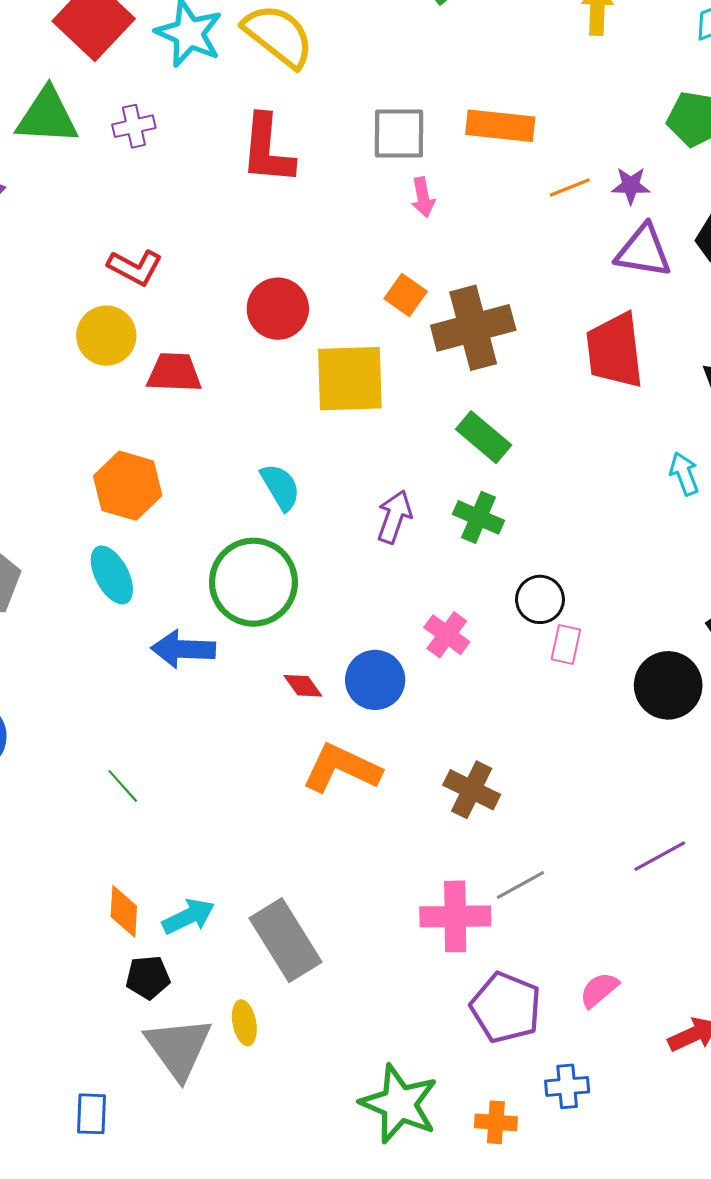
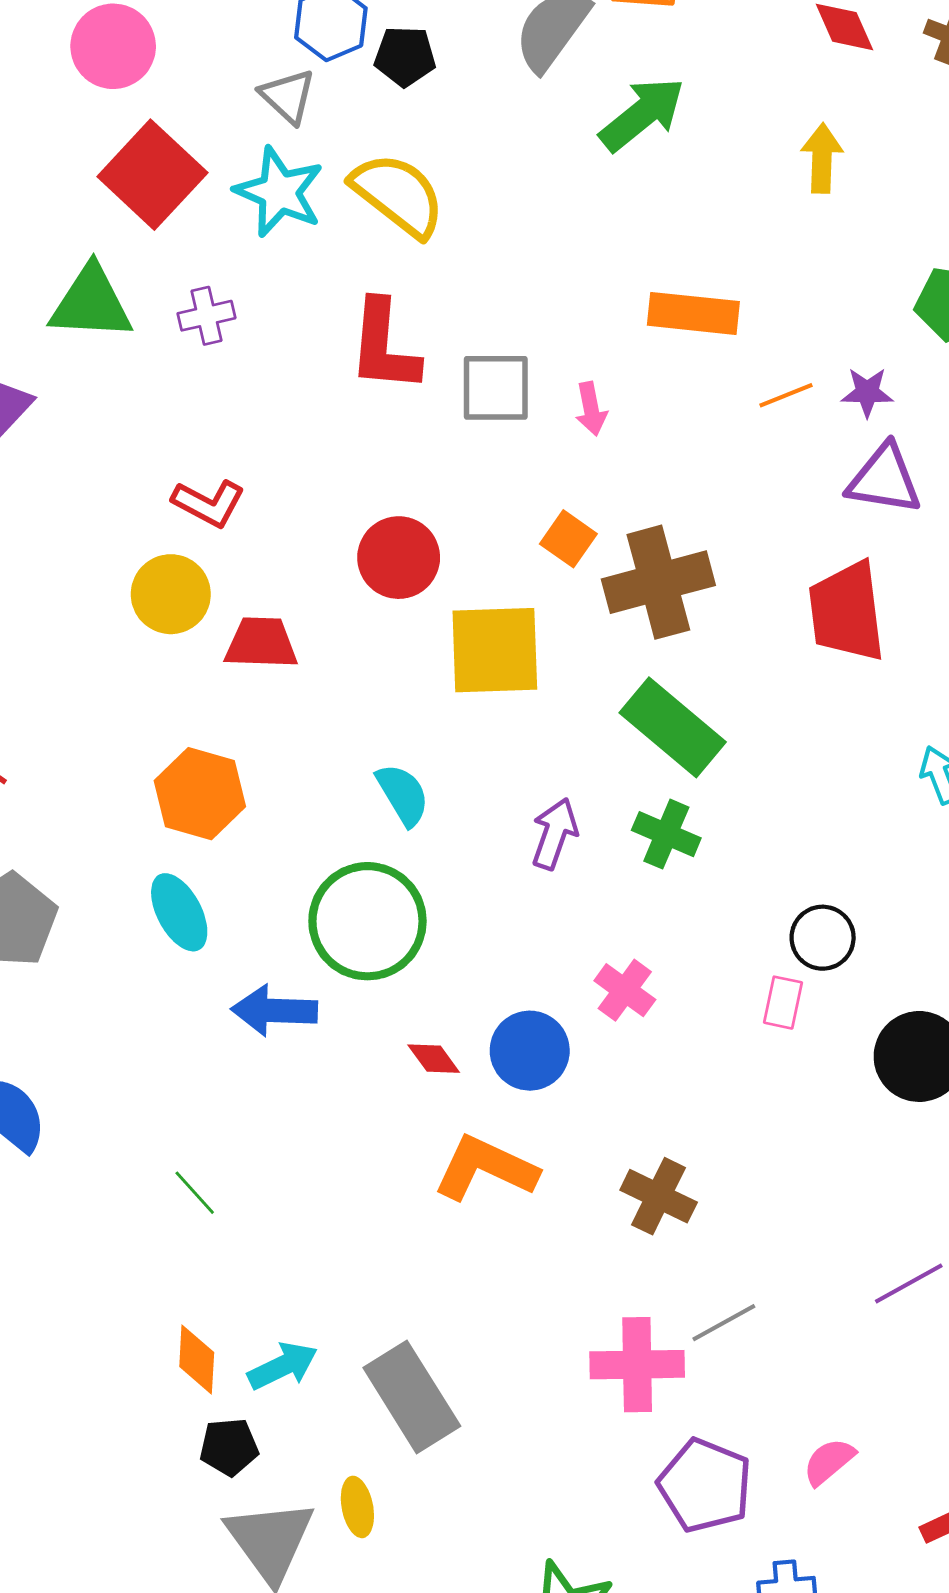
gray square: (399, 133) -> (496, 388), moved
green rectangle: (484, 437) -> (673, 727), size x1.4
black circle: (540, 599) -> (823, 938), moved

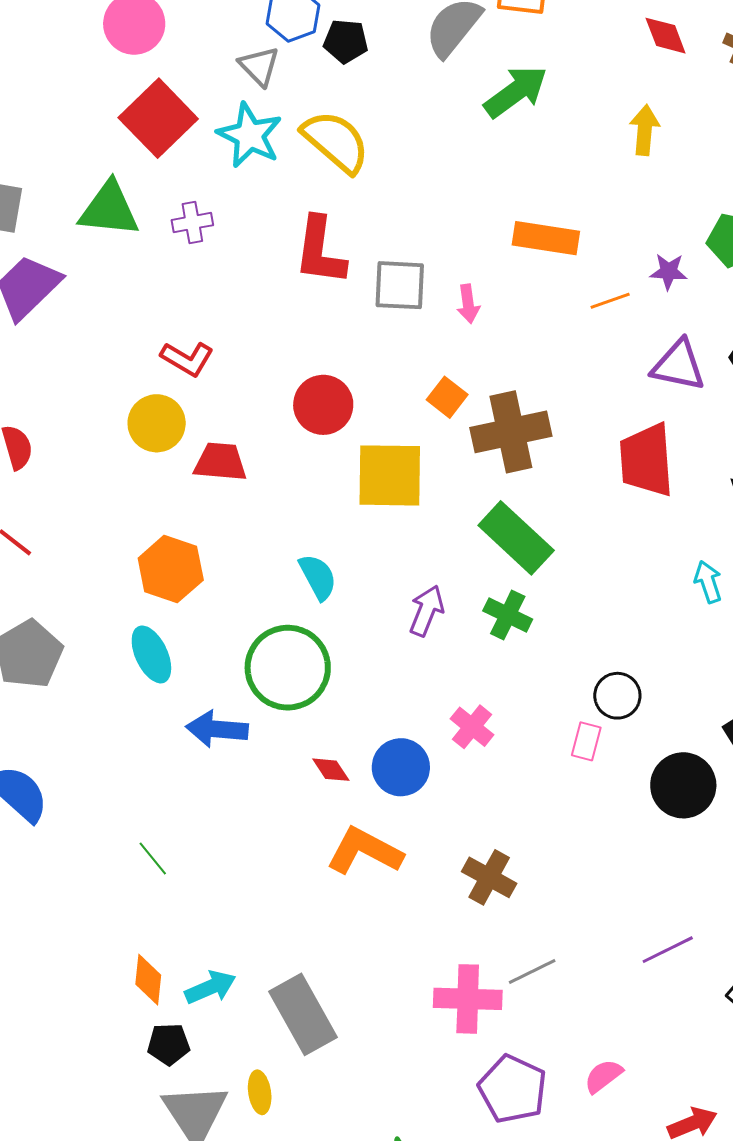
purple star: (867, 392) -> (669, 272), moved

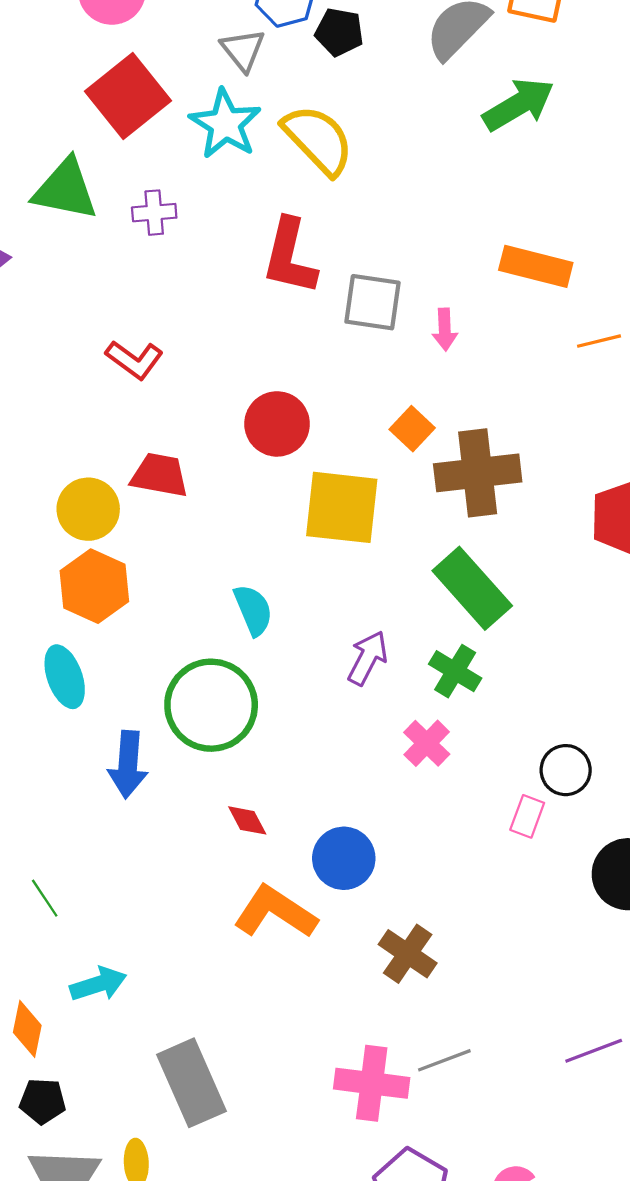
yellow circle: (157, 423) -> (88, 509), moved
pink cross: (472, 727) -> (427, 743), moved
blue arrow: (217, 729) -> (128, 764), turned -96
blue circle: (401, 767) -> (344, 858), moved
cyan arrow: (210, 987) -> (98, 984), moved

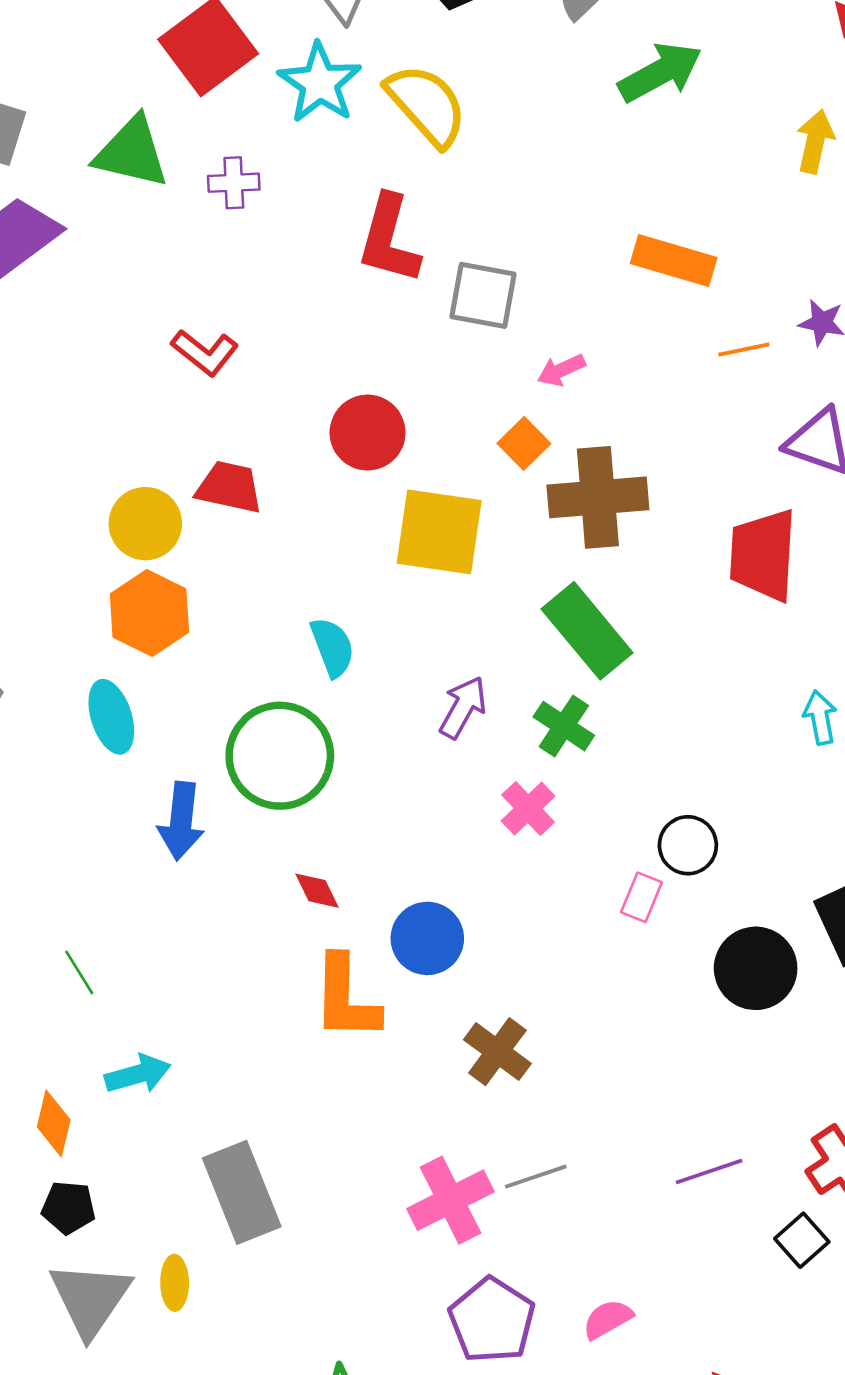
pink arrow: (445, 329) -> (561, 370), moved, turned 66
orange L-shape: (275, 912) -> (346, 998), turned -124
pink cross: (372, 1083) -> (451, 1200), turned -36

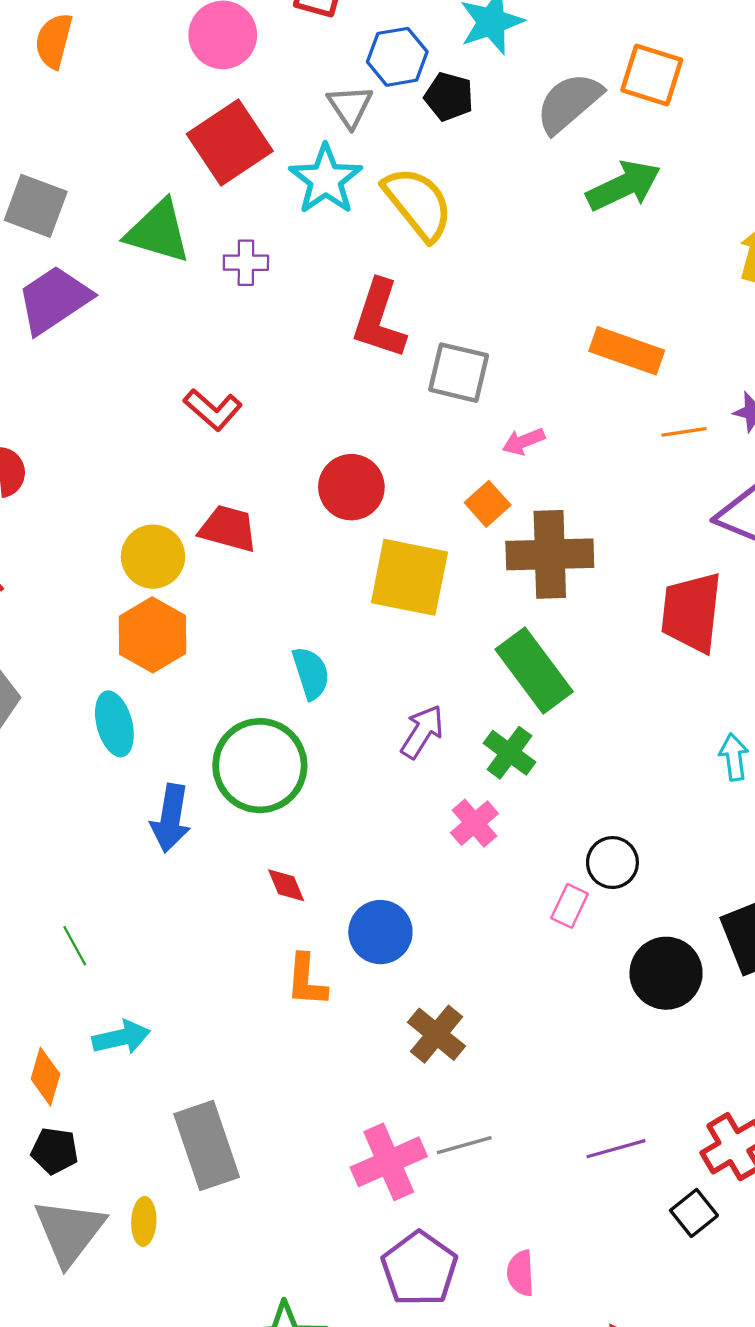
orange L-shape: (346, 998) -> (306, 980), size x0.7
pink semicircle: (608, 1319) -> (521, 1273), turned -66

